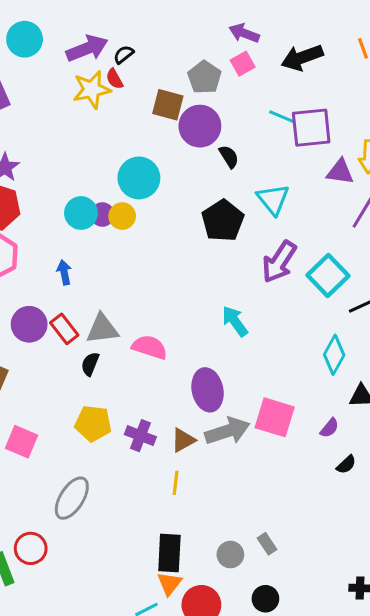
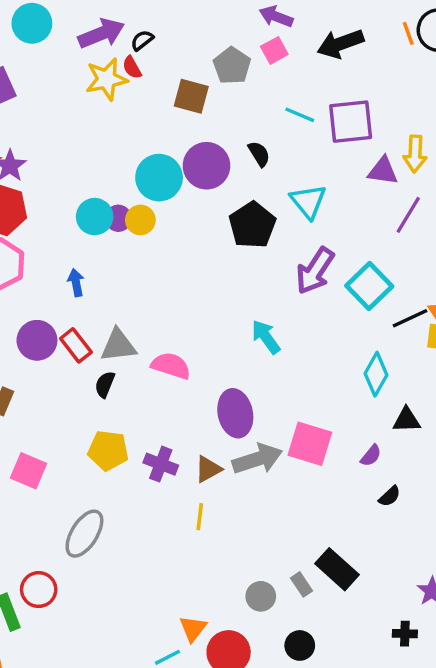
cyan line: (282, 117) -> (300, 115), moved
purple circle: (200, 126) -> (207, 166), moved
black rectangle: (169, 553) -> (337, 569), moved, turned -51

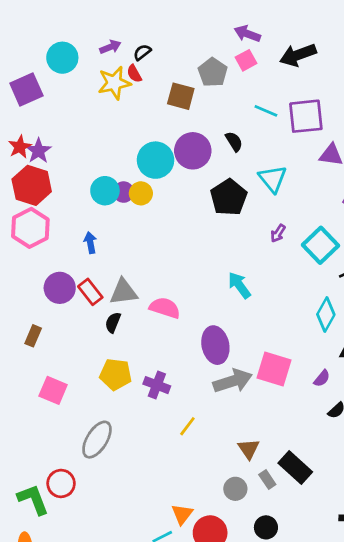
cyan circle: (32, 23) -> (62, 58), moved
purple arrow: (101, 33) -> (110, 47), size x0.6
purple arrow: (315, 271) -> (278, 233), size x0.5
brown triangle: (208, 469) -> (249, 449), moved, turned -35
yellow line: (200, 517) -> (187, 426), turned 30

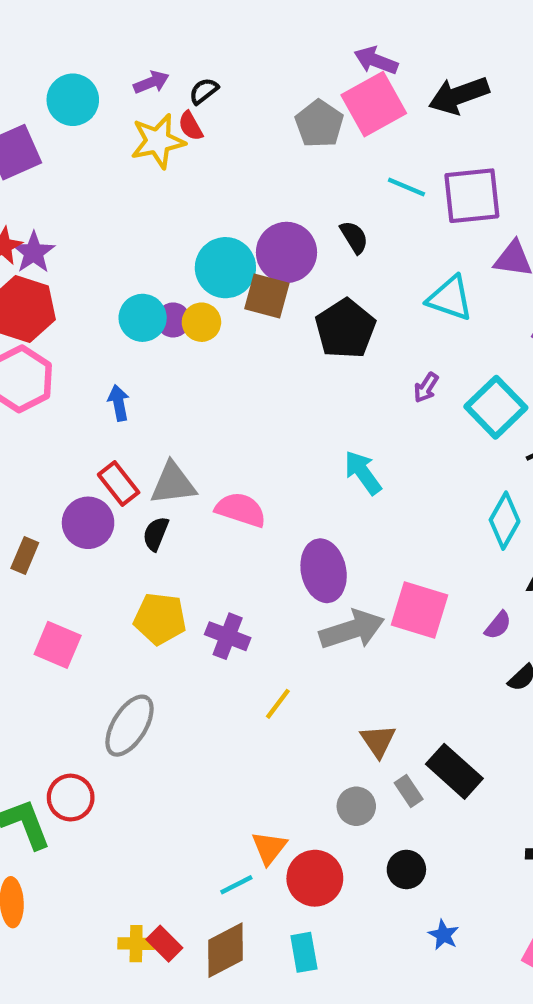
pink square: (246, 60) -> (374, 104), size x1.8
brown square: (181, 96) -> (267, 296), moved
cyan triangle: (273, 179) -> (450, 298), moved, turned -32
purple circle: (60, 288) -> (88, 523), moved

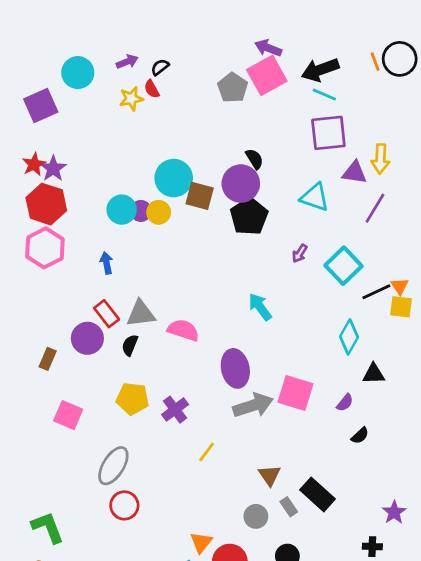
yellow star: (158, 141) -> (131, 99), size x0.7
cyan line: (406, 187) -> (324, 95), moved
purple circle: (286, 252) -> (241, 184), moved
purple cross: (228, 636) -> (175, 410), turned 32
red circle: (71, 798) -> (124, 505), moved

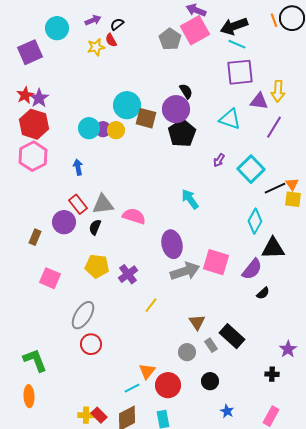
black triangle: (374, 374) -> (273, 248), size x1.4
purple semicircle: (345, 403) -> (252, 269), size x1.6

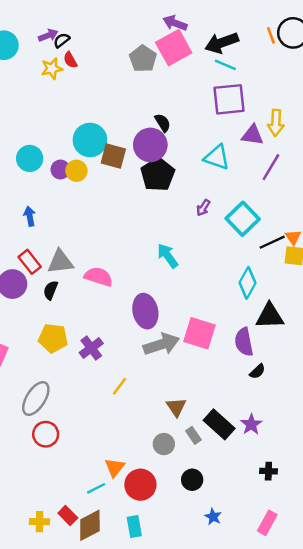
black semicircle: (117, 24) -> (62, 40), moved
cyan circle: (89, 128) -> (30, 158), moved
purple semicircle: (252, 269) -> (244, 342), turned 130
purple star: (288, 349) -> (251, 424), moved
red rectangle: (99, 415) -> (68, 515), moved

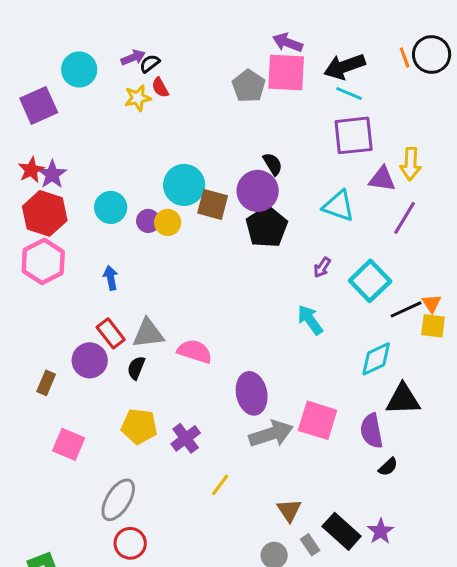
pink square: (174, 48) -> (286, 72), turned 32
cyan arrow: (168, 256) -> (310, 320), moved
cyan diamond: (248, 283) -> (376, 359), turned 36

